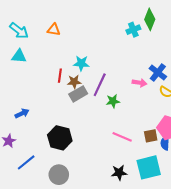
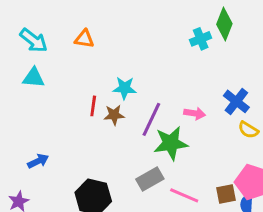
pink arrow: (139, 83) -> (195, 113), moved
gray rectangle: (78, 94) -> (150, 179), moved
green star: (113, 101) -> (171, 143), size x1.6

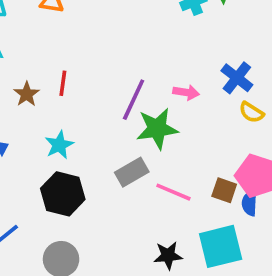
cyan star: (125, 88) -> (59, 145), moved, turned -30
brown star: (114, 115) -> (27, 94), moved, turned -30
brown square: (226, 194) -> (224, 190), turned 30

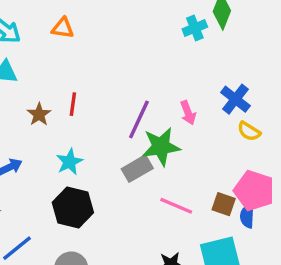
pink arrow: (186, 92) -> (188, 113), turned 60
gray rectangle: (132, 172) -> (137, 169), moved

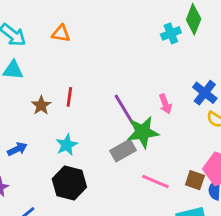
purple line: (139, 119) -> (124, 110), turned -56

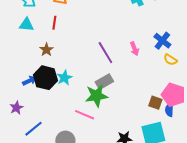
red line: (69, 97) -> (54, 23), moved
green star: (143, 132) -> (96, 96), moved
pink line: (155, 182) -> (84, 115), moved
black hexagon: (69, 183) -> (45, 78), moved

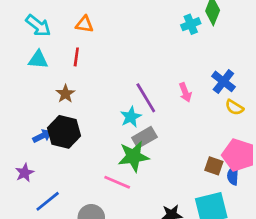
cyan star: (64, 78) -> (131, 117), moved

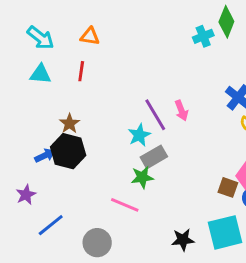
pink arrow: (185, 92) -> (181, 110), moved
brown star: (65, 94) -> (70, 124), moved
green star: (134, 156) -> (142, 177), size x0.7

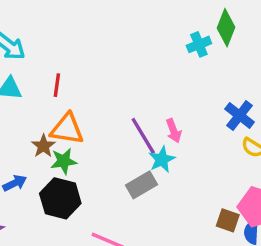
orange triangle: (90, 36) -> (67, 129), moved, size x1.5
cyan star: (139, 135) -> (162, 159), moved
black hexagon: (68, 151) -> (60, 198), moved
green star: (142, 177) -> (64, 161), moved

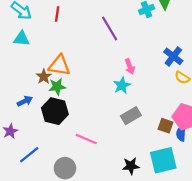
red line: (57, 85) -> (57, 14), moved
purple line: (143, 136) -> (110, 29), moved
gray rectangle: (141, 185) -> (131, 116), moved

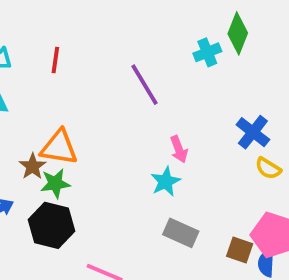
gray rectangle: (131, 116) -> (181, 233), turned 54

